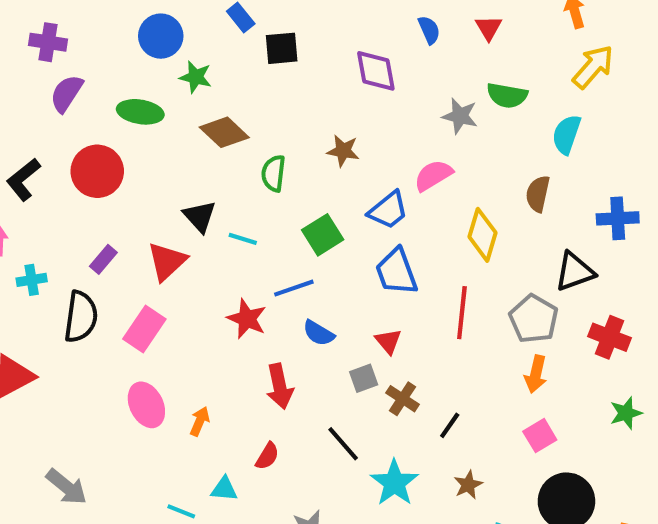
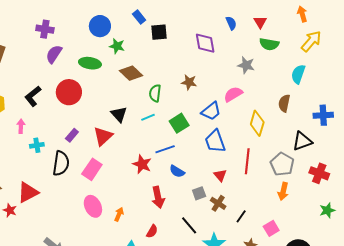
green semicircle: (507, 95) -> (269, 44), moved
cyan line: (243, 239) -> (148, 117), moved, turned -40
red triangle: (388, 341) -> (220, 175), moved
pink square: (540, 436) -> (271, 228), moved

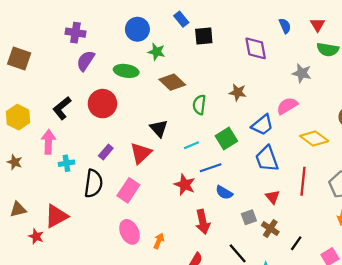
cyan line: (148, 117) -> (191, 145), moved
yellow diamond: (257, 123) -> (314, 138), turned -70
pink arrow: (21, 126) -> (48, 142), size x1.5

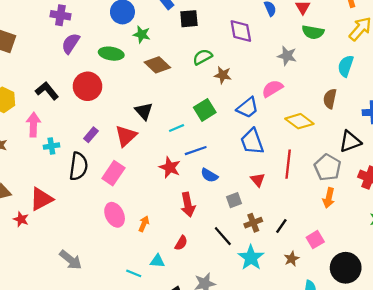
green semicircle: (199, 105) -> (202, 57), moved, turned 54
black L-shape: (62, 108) -> (47, 91), turned 90
green square: (226, 138) -> (205, 110), moved
brown cross: (270, 229) -> (253, 223), moved, turned 36

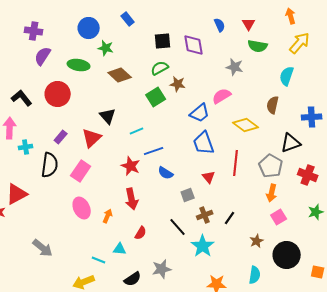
black square: (189, 19) -> (163, 41), moved
green square: (205, 110) -> (156, 97), moved
red arrow: (188, 205) -> (132, 199), moved
pink square: (315, 240) -> (279, 217), moved
brown star: (292, 259) -> (257, 241), moved

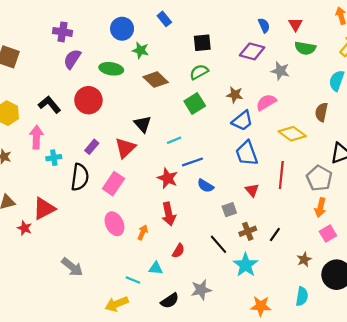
purple diamond: (194, 45) -> (252, 51), moved, turned -65
brown star: (178, 84) -> (235, 95), moved

